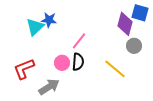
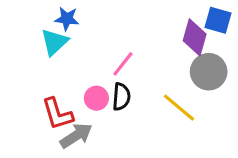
blue star: (49, 20) -> (67, 19), moved
gray circle: (134, 46) -> (209, 72), size x1.5
red L-shape: (24, 69) -> (57, 114), moved, turned -85

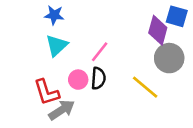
cyan triangle: (54, 42) -> (57, 45), moved

